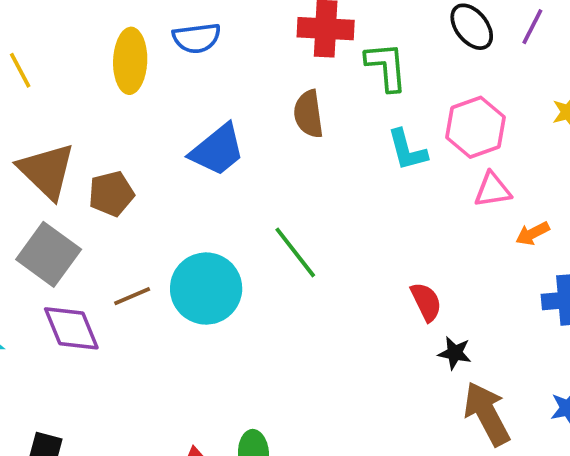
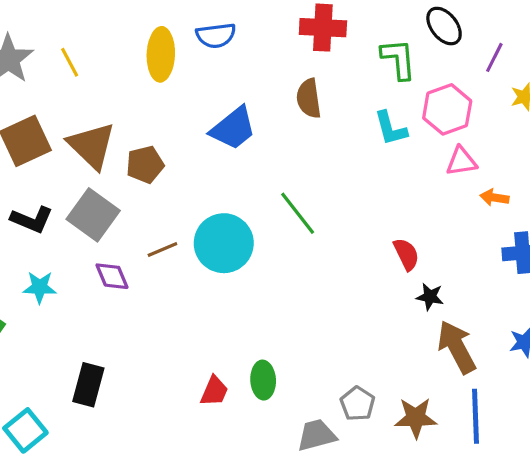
purple line: (532, 27) -> (494, 57), moved
green L-shape: (386, 67) -> (398, 59), moved
orange arrow: (532, 234) -> (494, 198), turned 36
purple diamond: (71, 328) -> (112, 276), size x0.7

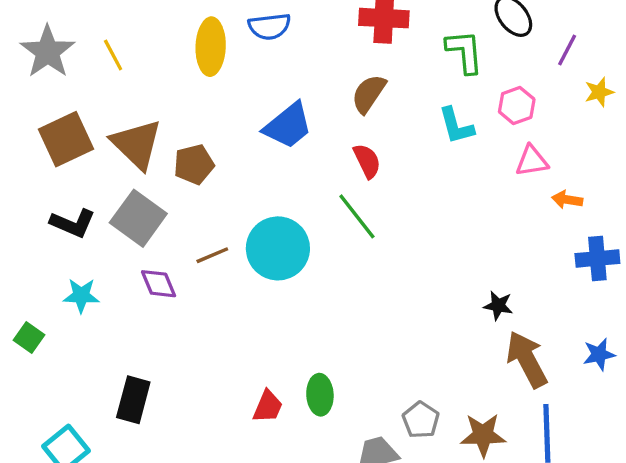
brown semicircle: (309, 98) -> (369, 94), turned 42
pink hexagon: (447, 109) -> (517, 105), size x0.7
red semicircle: (406, 254) -> (367, 161), moved

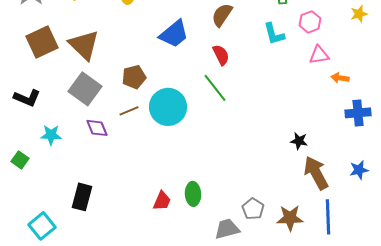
brown pentagon: (194, 164) -> (134, 77), moved
black L-shape: (73, 223) -> (27, 98), moved

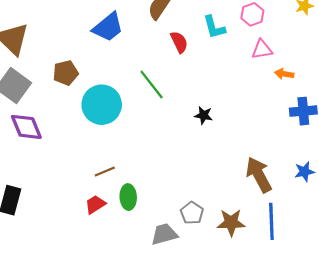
red semicircle: (221, 55) -> (179, 42), moved
brown line: (129, 111) -> (105, 172), moved
purple diamond: (97, 128) -> (26, 127), size x1.4
black star: (299, 141) -> (204, 115), moved
red trapezoid: (162, 201) -> (95, 204), turned -145

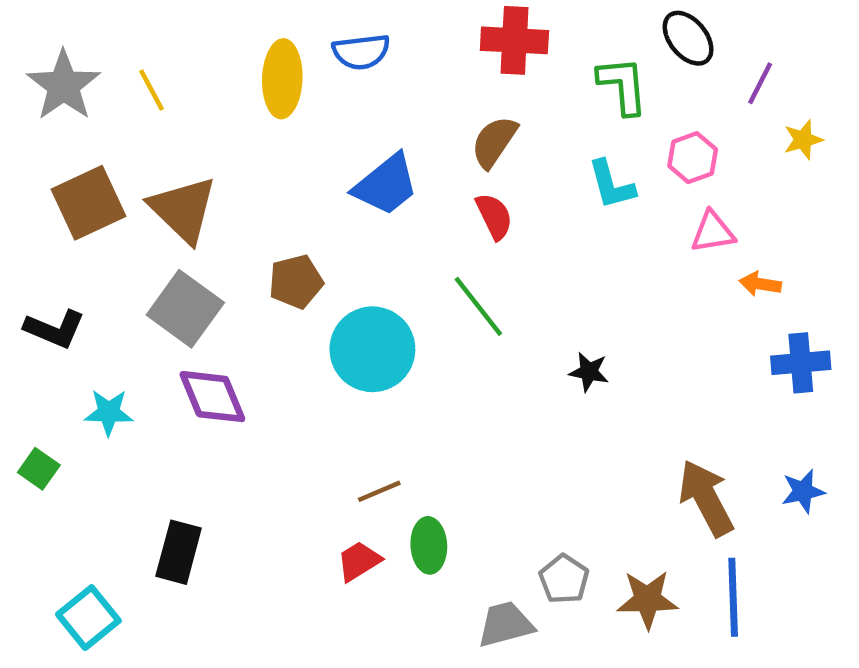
red semicircle: (179, 42) -> (494, 216), moved

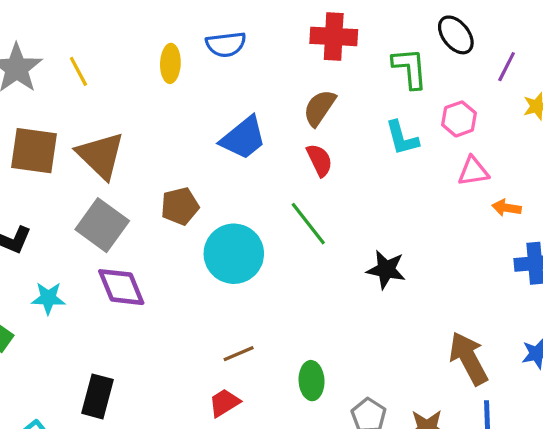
yellow ellipse: (282, 79) -> (170, 63), size x0.7
brown square: (88, 203) -> (34, 151), turned 33
black star: (589, 372) -> (386, 270), size x1.4
green ellipse: (429, 545) -> (312, 381), moved

